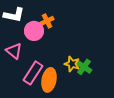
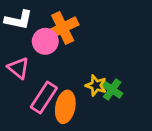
orange cross: (47, 21) -> (63, 28), size x1.6

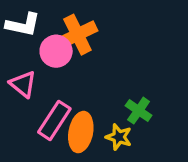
yellow star: (96, 85) -> (119, 137), moved

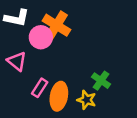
orange cross: (77, 35) -> (56, 25), turned -32
pink rectangle: (54, 120) -> (40, 88), size x0.7

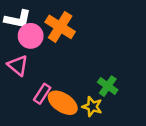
pink circle: (41, 37) -> (31, 36), moved
orange ellipse: (59, 96) -> (63, 103), turned -68

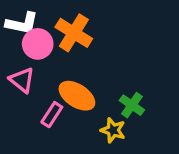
orange ellipse: (63, 103) -> (77, 96), moved

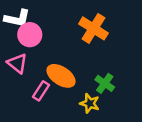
orange cross: (74, 33) -> (93, 28), moved

